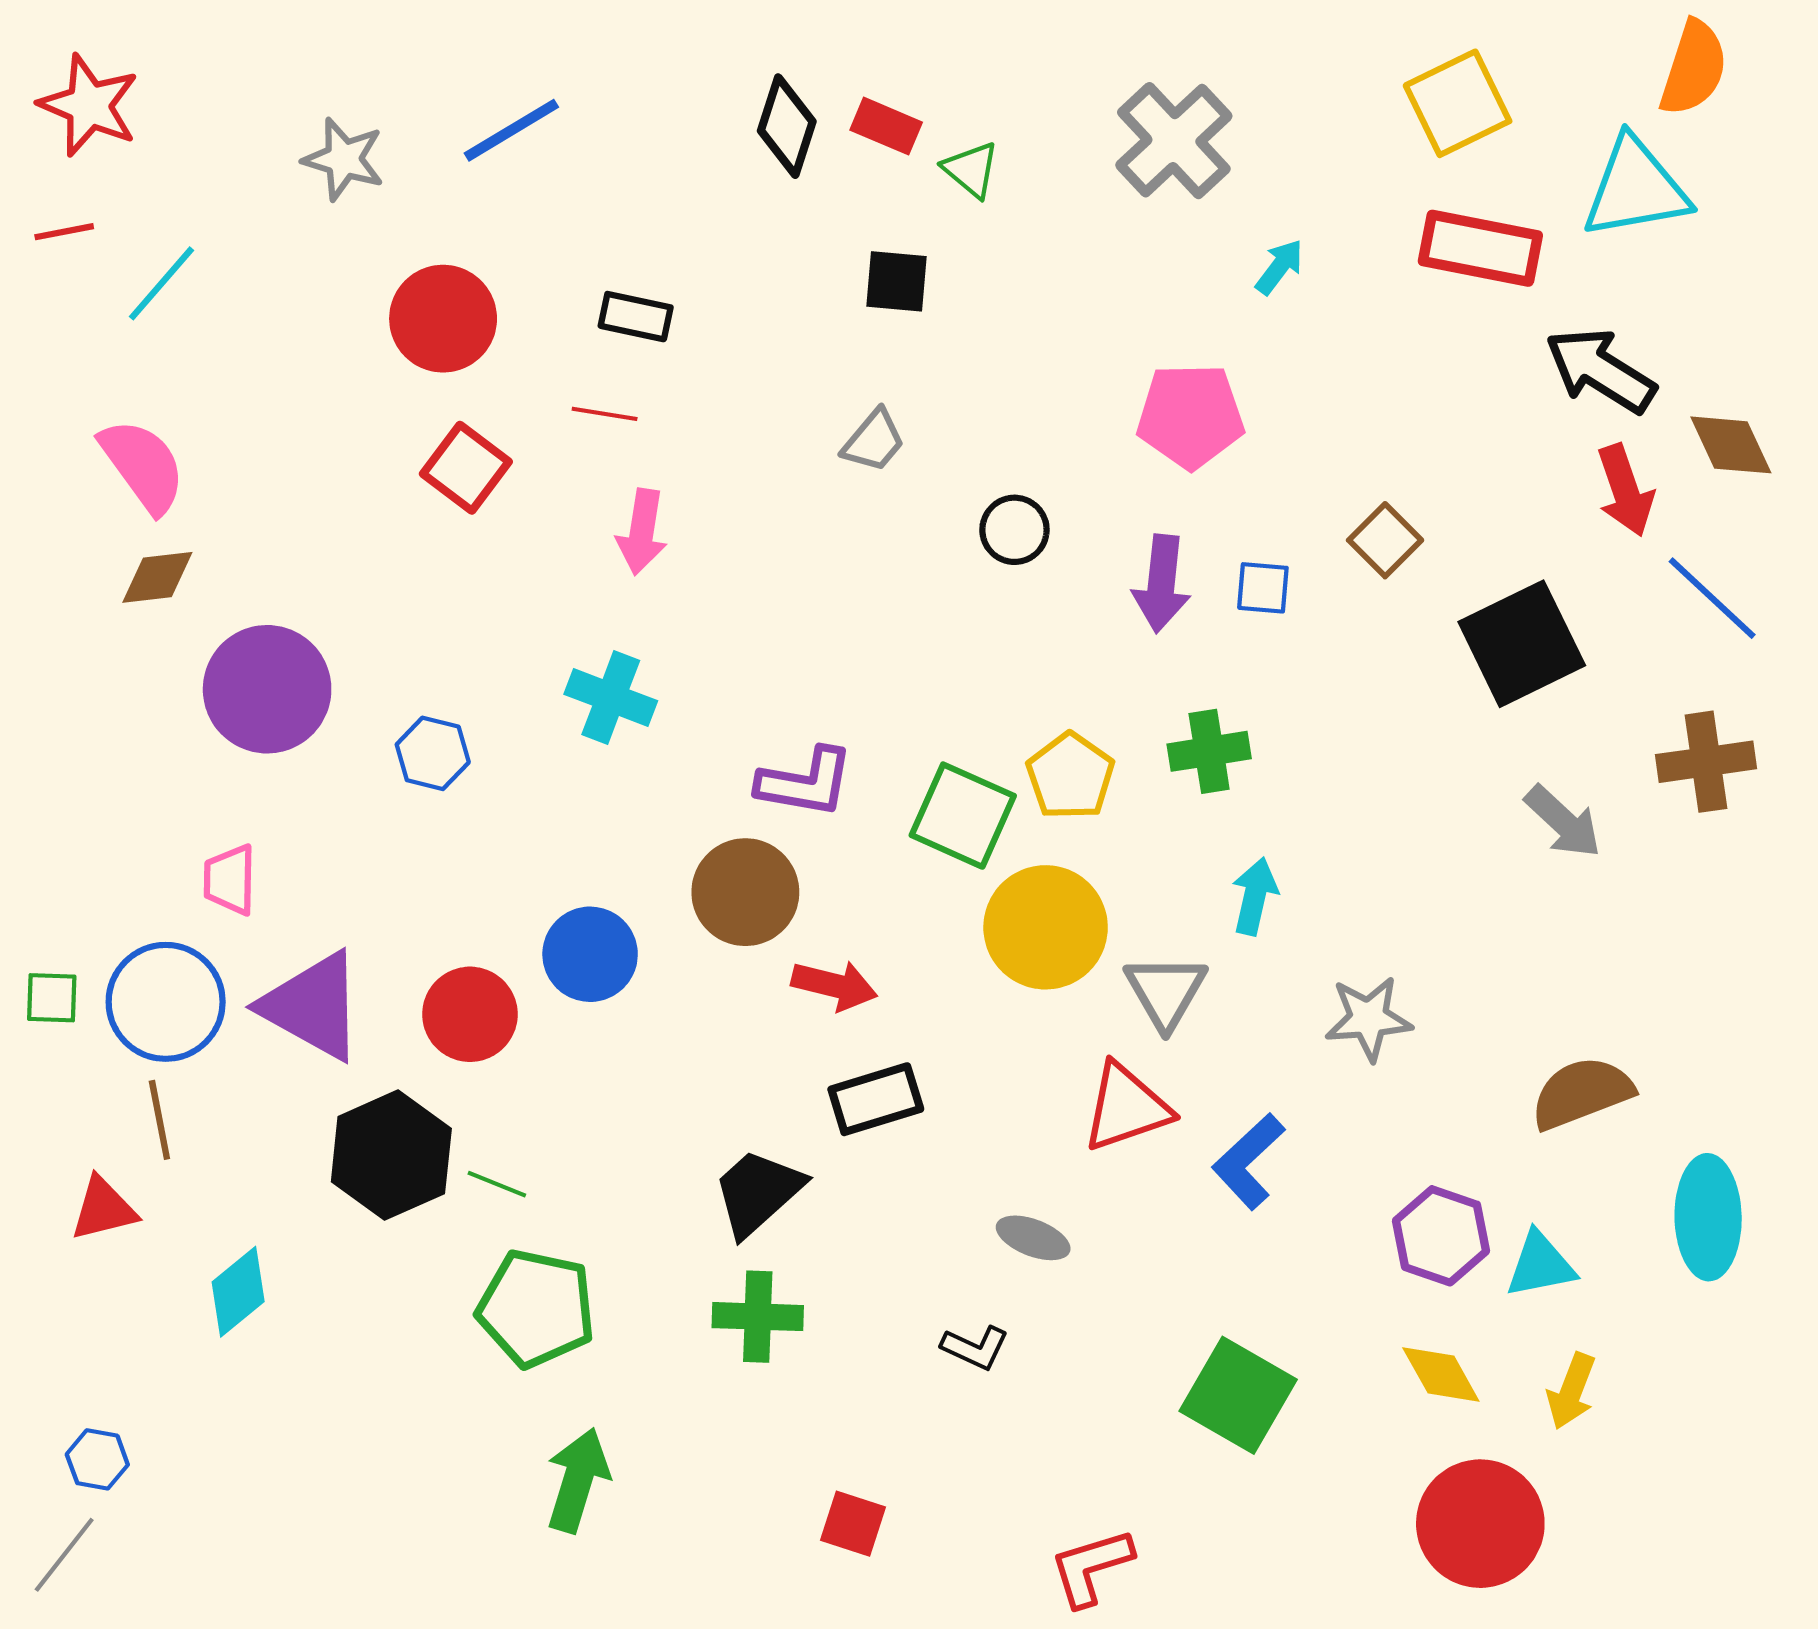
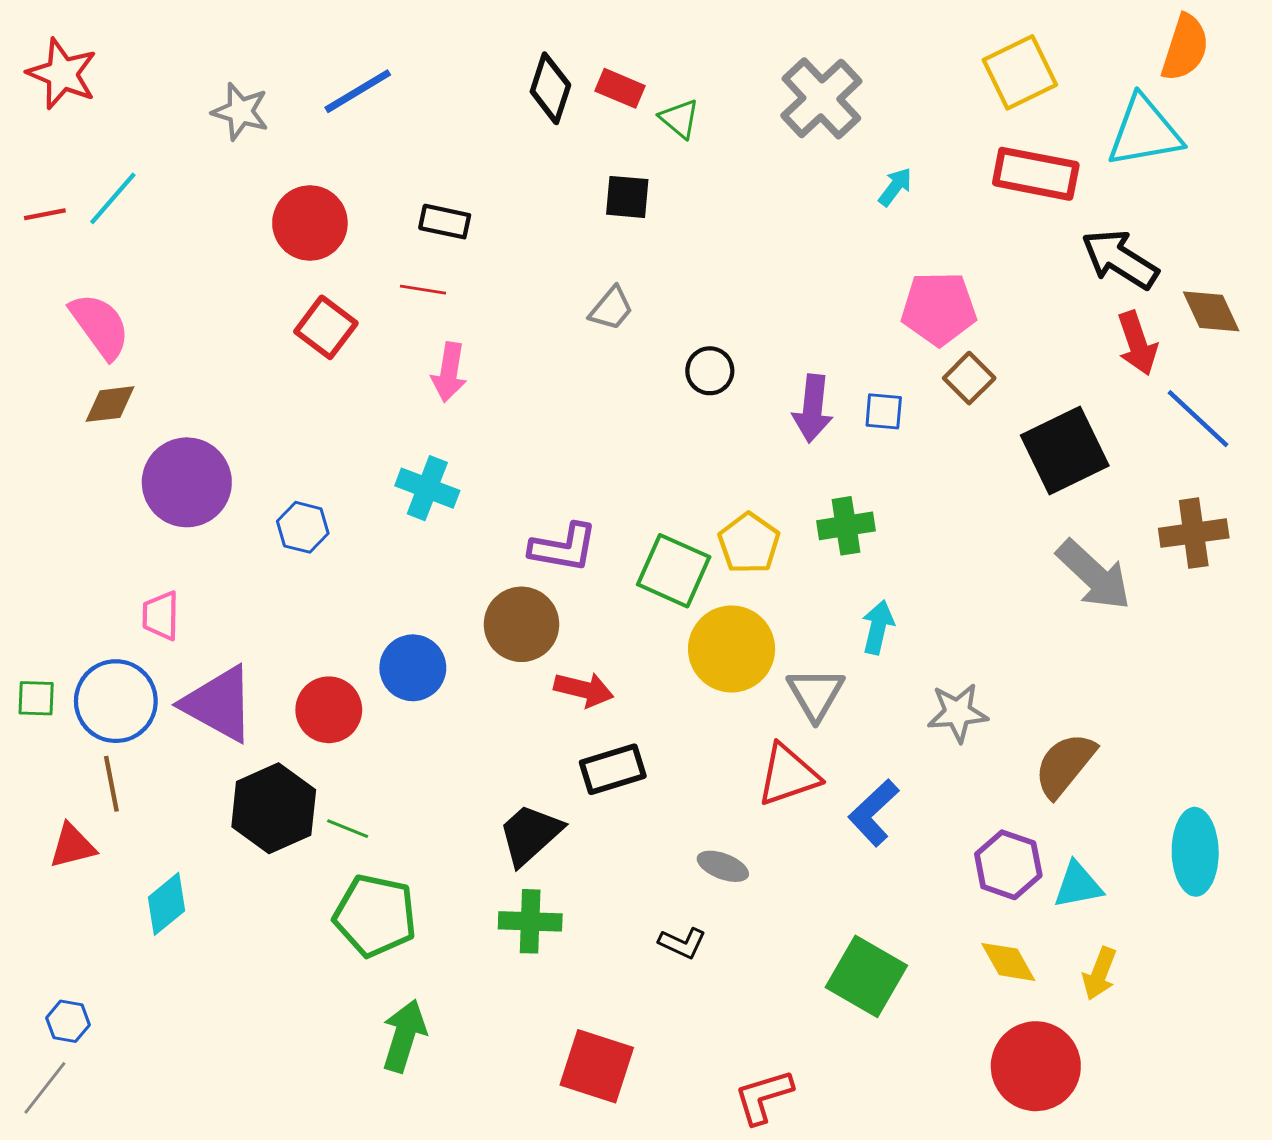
red line: (64, 232) -> (45, 214), moved
pink pentagon: (1190, 416) -> (939, 308), moved
gray arrow: (1563, 822) -> (1094, 575), size x1.4
brown semicircle: (1582, 1093) -> (1065, 765), moved, turned -30
red square: (853, 1524) -> (597, 1066), size x1.6

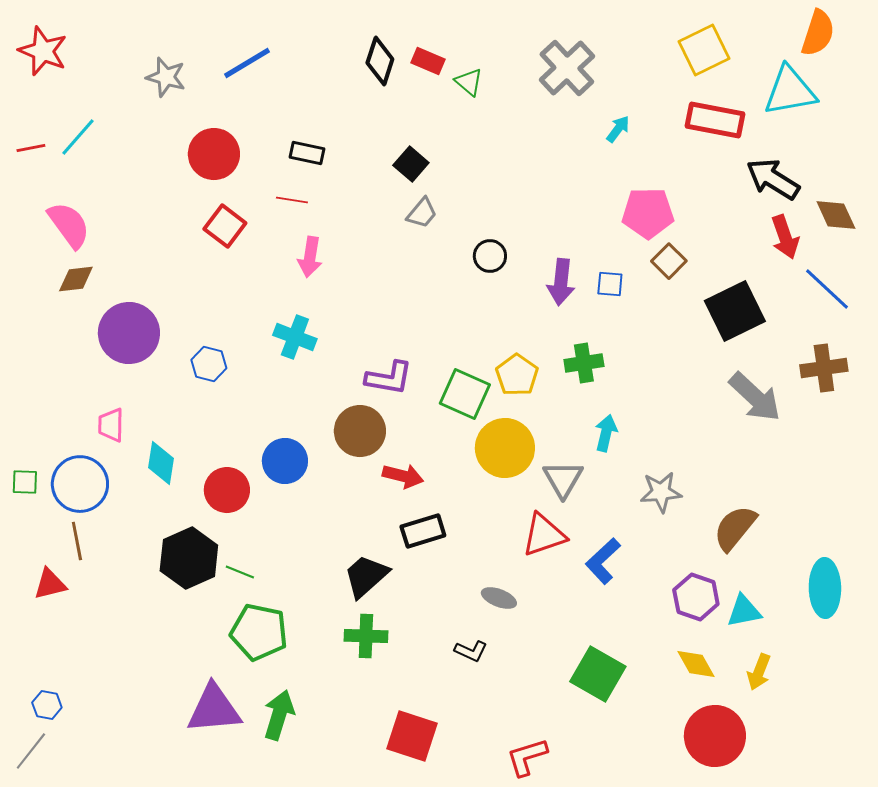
black square: (627, 197) -> (411, 164), moved, turned 36
purple triangle: (219, 704) -> (214, 709), moved, turned -34
cyan diamond: (167, 904) -> (161, 463), moved, turned -42

